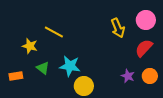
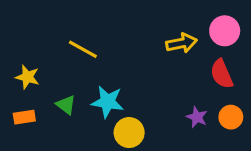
yellow arrow: (118, 28) -> (182, 43), turned -78
yellow star: (30, 46) -> (27, 77), moved
red semicircle: (144, 48) -> (222, 74), turned -66

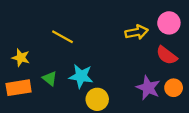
red semicircle: (222, 74) -> (167, 55), turned -30
orange rectangle: (24, 117) -> (19, 88), size x1.5
purple star: (197, 117) -> (148, 88), size x1.5

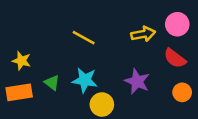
yellow line: (62, 37) -> (84, 38), moved
purple star: (148, 88) -> (137, 81), moved

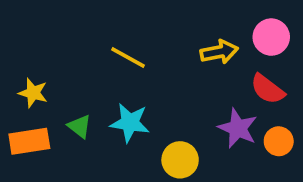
purple star: (137, 81) -> (238, 128), moved
yellow circle: (102, 105) -> (180, 160), moved

